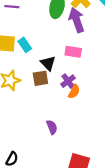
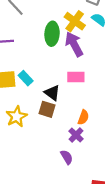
brown square: (40, 78) -> (47, 109), turned 35
purple cross: (68, 81) -> (76, 135), moved

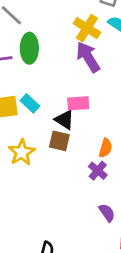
green ellipse: (52, 34) -> (29, 48), moved
pink rectangle: (76, 77) -> (78, 103), moved
purple semicircle: (67, 157) -> (107, 213), moved

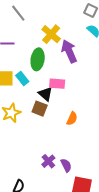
yellow cross: (87, 28) -> (51, 34), moved
green ellipse: (29, 48) -> (38, 59), moved
purple cross: (98, 171) -> (48, 161), moved

